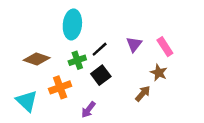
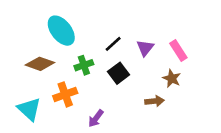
cyan ellipse: (72, 24) -> (61, 31), moved, turned -44
black line: (100, 49) -> (113, 44), moved
black square: (101, 75) -> (118, 73), moved
brown arrow: (143, 94) -> (154, 101), turned 42

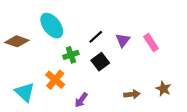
brown diamond: (40, 64) -> (17, 41), moved
brown star: (172, 78) -> (163, 89), moved
orange cross: (65, 94) -> (55, 80), turned -30
brown arrow: (154, 101) -> (132, 94), moved

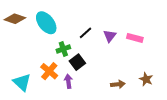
brown diamond: (17, 41) -> (15, 19), moved
pink rectangle: (151, 42) -> (135, 38), turned -42
black square: (100, 62) -> (77, 62), moved
purple arrow: (81, 100) -> (68, 81), moved, turned 136

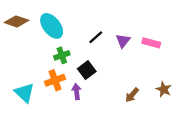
green cross: (63, 49) -> (62, 55), moved
orange cross: (49, 71) -> (55, 80), turned 30
brown arrow: (118, 84) -> (132, 95), turned 136

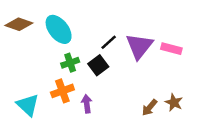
purple triangle: (123, 41) -> (139, 46), size x1.6
black square: (87, 70) -> (98, 65), moved
brown star: (164, 89) -> (174, 102), moved

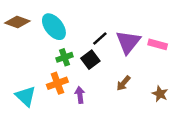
brown arrow: (150, 108) -> (123, 83), moved

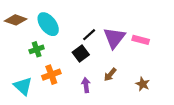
green cross: (65, 57) -> (37, 49), moved
purple arrow: (80, 95) -> (86, 85), moved

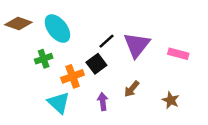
pink rectangle: (141, 40) -> (178, 54), moved
orange cross: (51, 75) -> (73, 76), moved
cyan triangle: (23, 86) -> (59, 103), moved

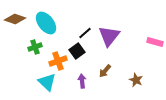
pink rectangle: (178, 54) -> (155, 42), moved

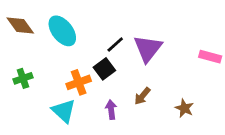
brown diamond: (15, 19) -> (20, 25), turned 35
green cross: (35, 47) -> (23, 78), moved

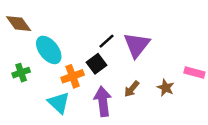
cyan ellipse: (62, 31) -> (49, 50), moved
pink rectangle: (210, 57) -> (194, 73), moved
brown star: (184, 108) -> (166, 88), moved
purple arrow: (111, 110) -> (103, 101), size x1.6

